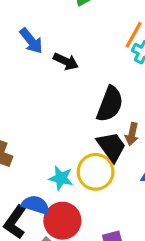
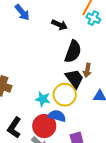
black arrow: (66, 61) -> (59, 25), moved
blue semicircle: (36, 205) -> (57, 116), moved

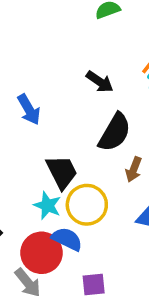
blue arrow: (22, 12) -> (29, 110), moved
black trapezoid: (74, 78) -> (62, 172), moved

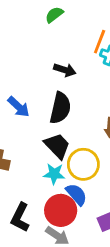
black semicircle: (115, 132) -> (60, 108), moved
blue semicircle: (67, 239) -> (76, 194), turned 40

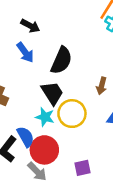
black arrow: (65, 70) -> (30, 26), moved
blue semicircle: (76, 194) -> (26, 137), moved

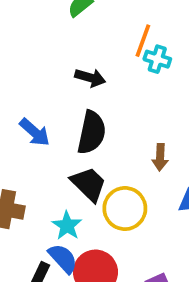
black arrow: (30, 26) -> (90, 78), moved
cyan star: (45, 117) -> (67, 226), moved, turned 30

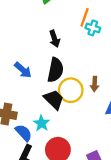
black arrow: (90, 78) -> (54, 39), turned 56
yellow circle: (125, 209) -> (71, 90), moved
blue semicircle: (63, 258) -> (24, 133), moved

